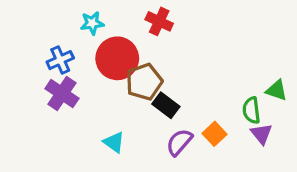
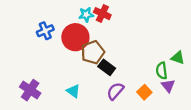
cyan star: (92, 23) -> (86, 15), moved
blue cross: (60, 60) -> (45, 31), moved
purple cross: (62, 94) -> (30, 90), moved
orange square: (215, 134) -> (144, 92), moved

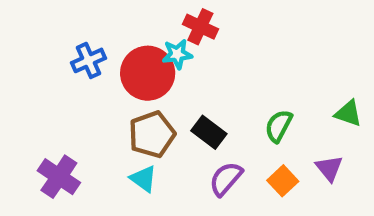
cyan star: (86, 15) -> (177, 54), moved
brown pentagon: (93, 52) -> (152, 134), moved
green semicircle: (162, 71) -> (279, 126), moved, turned 35

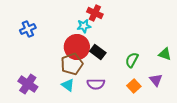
blue cross: (89, 60) -> (28, 29), moved
red circle: (148, 73) -> (77, 47), moved
black rectangle: (209, 132) -> (98, 52), moved
purple semicircle: (226, 179) -> (96, 84), moved, turned -132

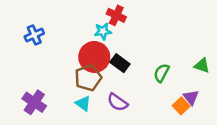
purple semicircle: (96, 84) -> (118, 102), turned 36
orange square: (134, 86) -> (181, 106), moved

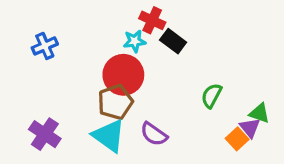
black rectangle: (120, 63) -> (173, 41), moved
green triangle: (202, 66) -> (260, 113), moved
cyan triangle: (83, 104) -> (109, 136), size x1.6

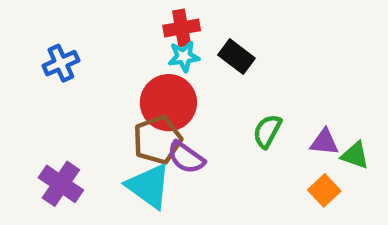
red cross: (152, 20) -> (182, 28), moved, turned -35
green semicircle: (211, 96) -> (267, 131), moved
purple triangle: (250, 128) -> (324, 142), moved, turned -45
purple semicircle: (154, 134) -> (186, 157), moved

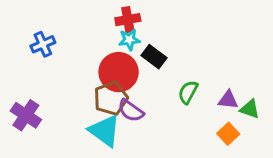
black rectangle: (236, 57) -> (154, 57), moved
purple cross: (61, 184) -> (26, 115), moved

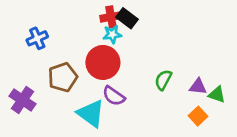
black rectangle: (154, 57) -> (127, 18), moved
brown pentagon: (111, 98) -> (63, 77), moved

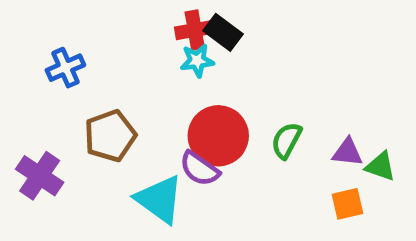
red circle: (103, 62) -> (218, 136), moved
orange square: (198, 116) -> (348, 204), turned 30

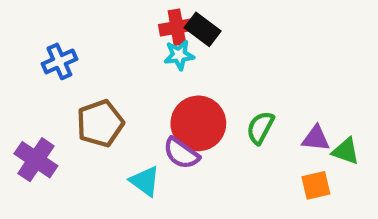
cyan triangle: (159, 199) -> (145, 181), size x0.7

